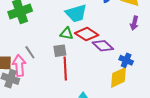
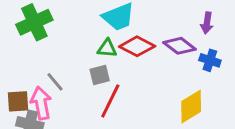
purple diamond: (103, 46) -> (179, 46), moved
blue cross: (126, 60) -> (210, 60), moved
red line: (65, 69) -> (110, 101), turned 35

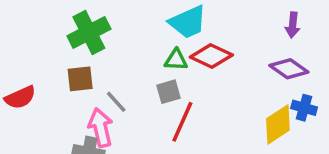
purple diamond: (179, 46) -> (289, 69), moved
blue cross: (210, 60) -> (304, 108), moved
brown square: (18, 101) -> (80, 79), moved

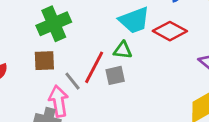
red diamond: (211, 56) -> (170, 31), moved
red line: (182, 122) -> (94, 67), moved

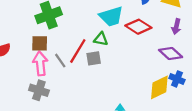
pink arrow: (59, 101) -> (40, 63), moved

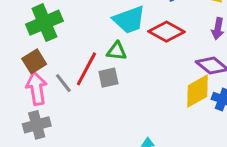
brown square: (40, 43) -> (34, 61), turned -30
yellow diamond: (159, 87) -> (198, 91), moved
gray cross: (39, 90) -> (37, 125), turned -30

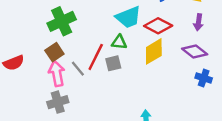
yellow diamond: (198, 91) -> (154, 51), moved

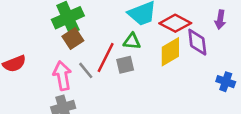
purple diamond: (195, 51) -> (197, 42), moved, turned 45
brown square: (54, 52) -> (73, 39), moved

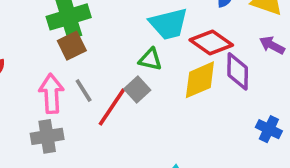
purple arrow: (220, 20) -> (272, 45), turned 102
red line: (106, 58) -> (112, 107), moved
gray square: (125, 65) -> (137, 90), turned -36

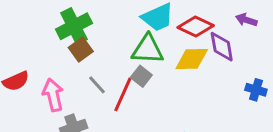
green triangle: (150, 59) -> (148, 49), size x1.6
yellow diamond: (200, 80) -> (192, 59), turned 32
pink arrow: (51, 94) -> (53, 95), moved

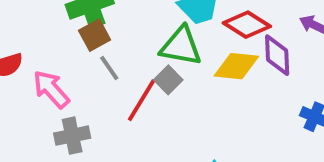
gray line: (97, 85) -> (109, 68), moved
pink arrow: (53, 95) -> (51, 89), turned -36

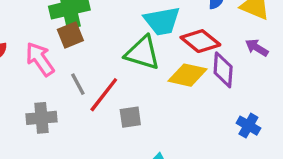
gray line: (109, 68) -> (78, 84), moved
gray square: (168, 80) -> (130, 117), moved, turned 30
pink arrow: (51, 89) -> (40, 59), moved

